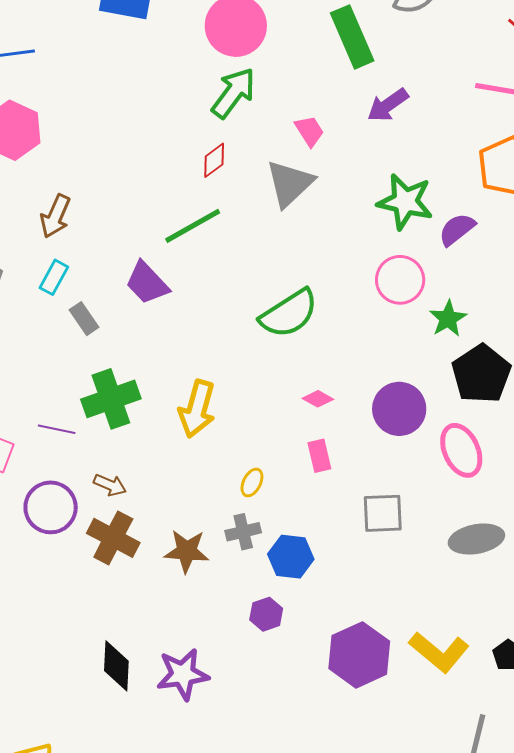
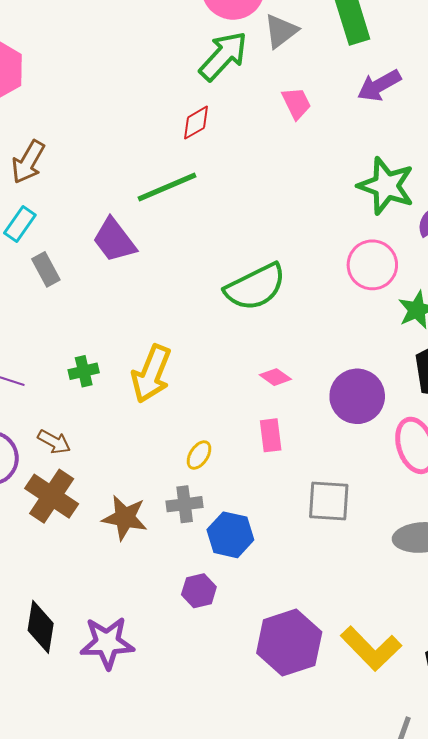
gray triangle: (290, 183) -> (281, 31), moved, size x0.7
green cross: (111, 399) -> (84, 371), moved, size x0.5

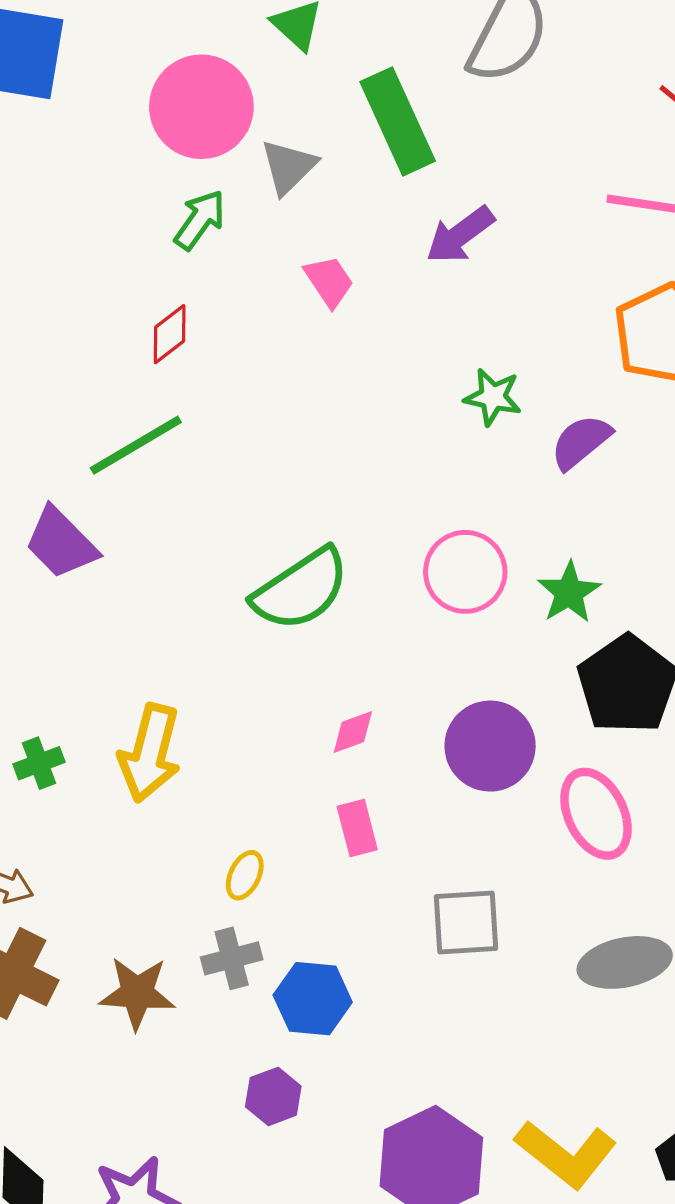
green arrow: (223, 56) -> (200, 220), size x0.7
green star: (386, 186) -> (493, 397), size x0.6
pink circle: (372, 265) -> (465, 572), moved
pink diamond: (275, 377) -> (353, 732), turned -48

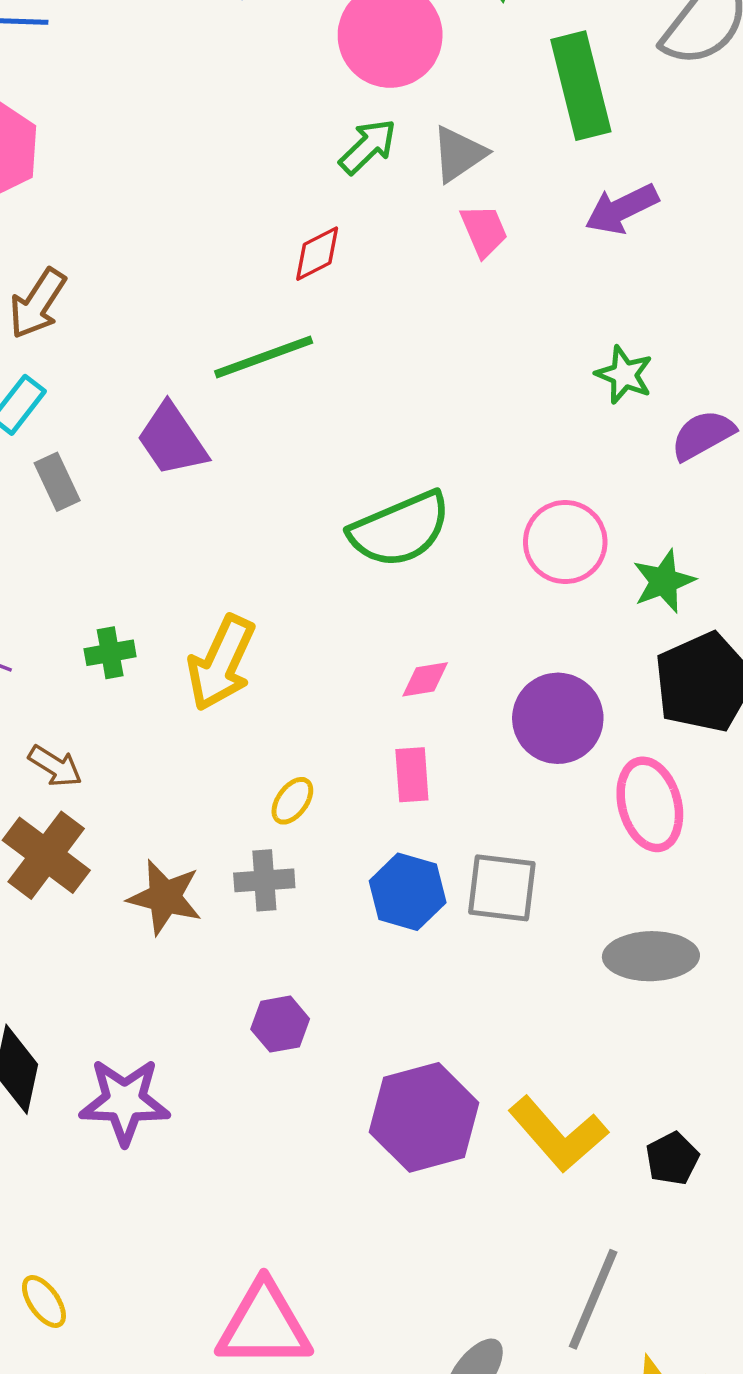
gray triangle: (288, 167) -> (459, 154), moved
blue hexagon: (313, 999) -> (408, 892), moved

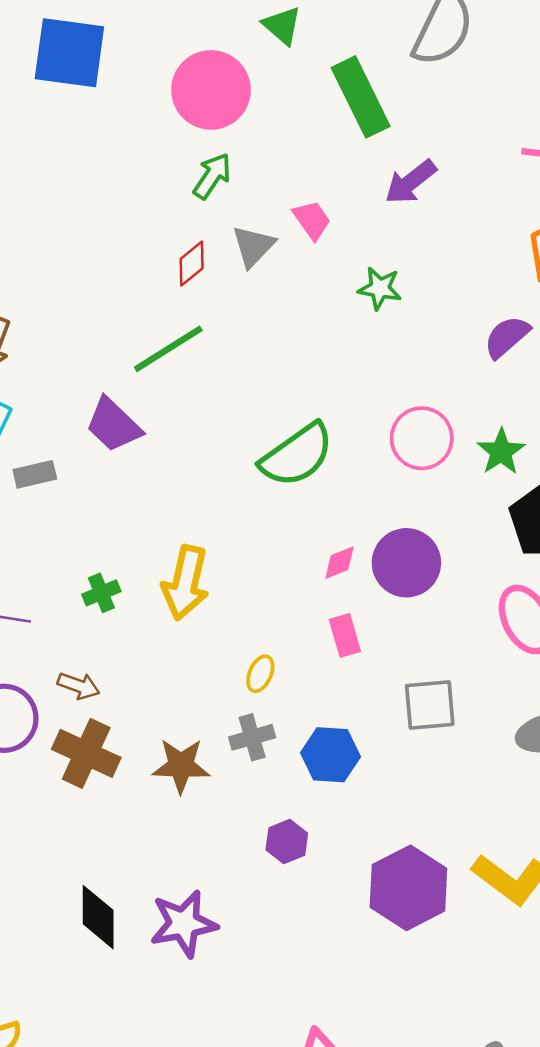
gray triangle: (459, 154) -> (253, 246), moved
green star: (624, 375) -> (380, 288), moved
gray rectangle: (57, 482) -> (35, 474), turned -66
purple circle: (558, 718) -> (406, 563), moved
blue hexagon: (408, 892) -> (331, 755), moved

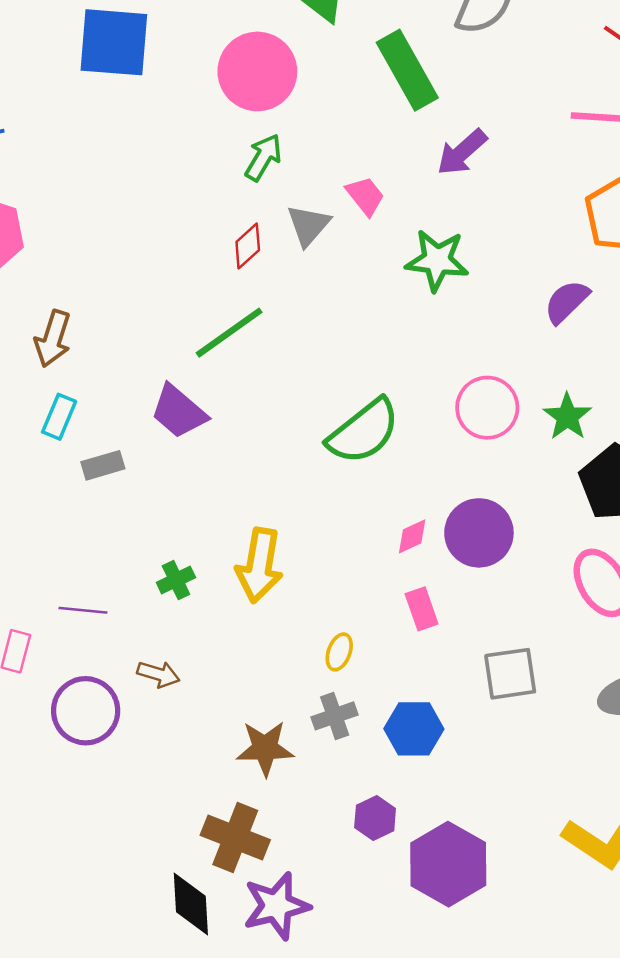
green star: (380, 288) -> (437, 260), size x1.4
brown cross: (86, 753) -> (235, 837), moved
purple hexagon: (408, 888) -> (448, 864), moved

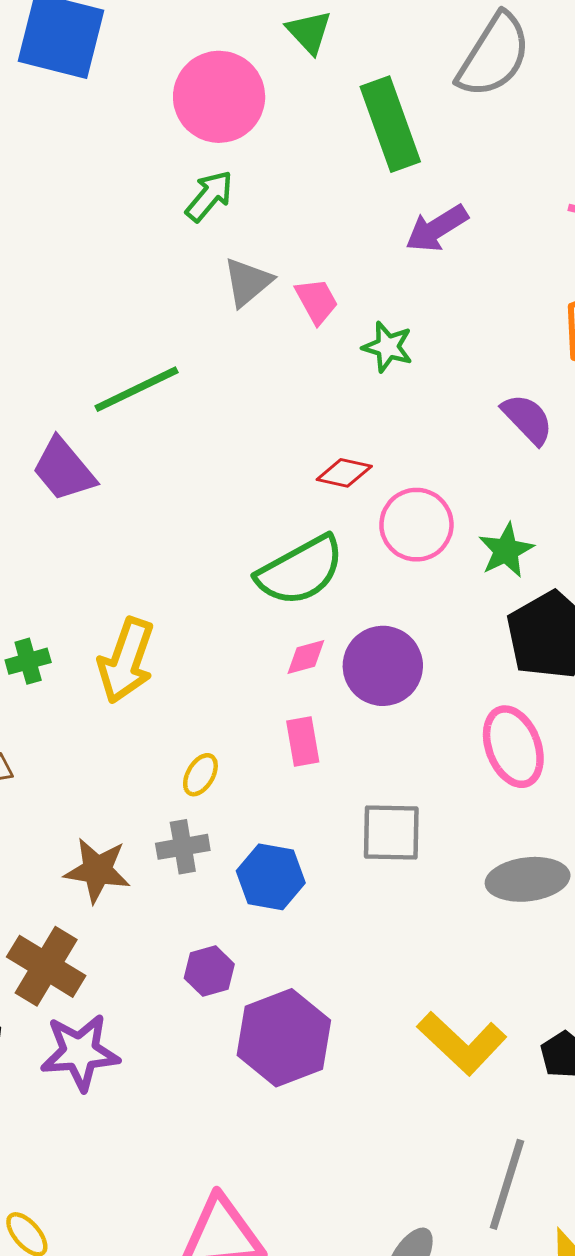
pink trapezoid: (365, 196) -> (317, 301), moved
red diamond: (248, 246) -> (344, 473), moved, turned 45
green star: (437, 260) -> (388, 347), size x0.7
purple semicircle: (567, 302) -> (527, 419), turned 81
green semicircle: (364, 431) -> (300, 571), moved

